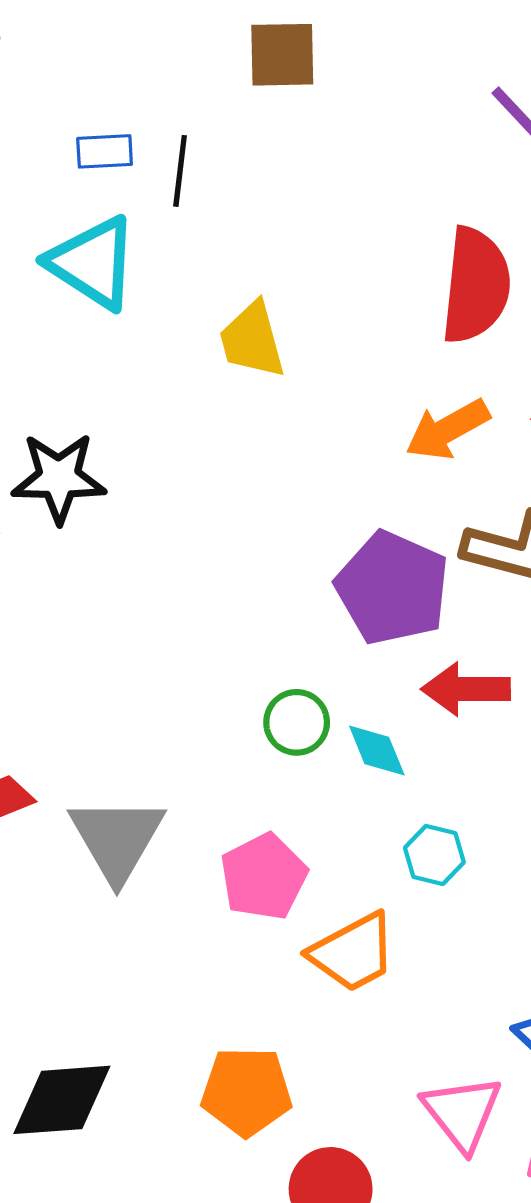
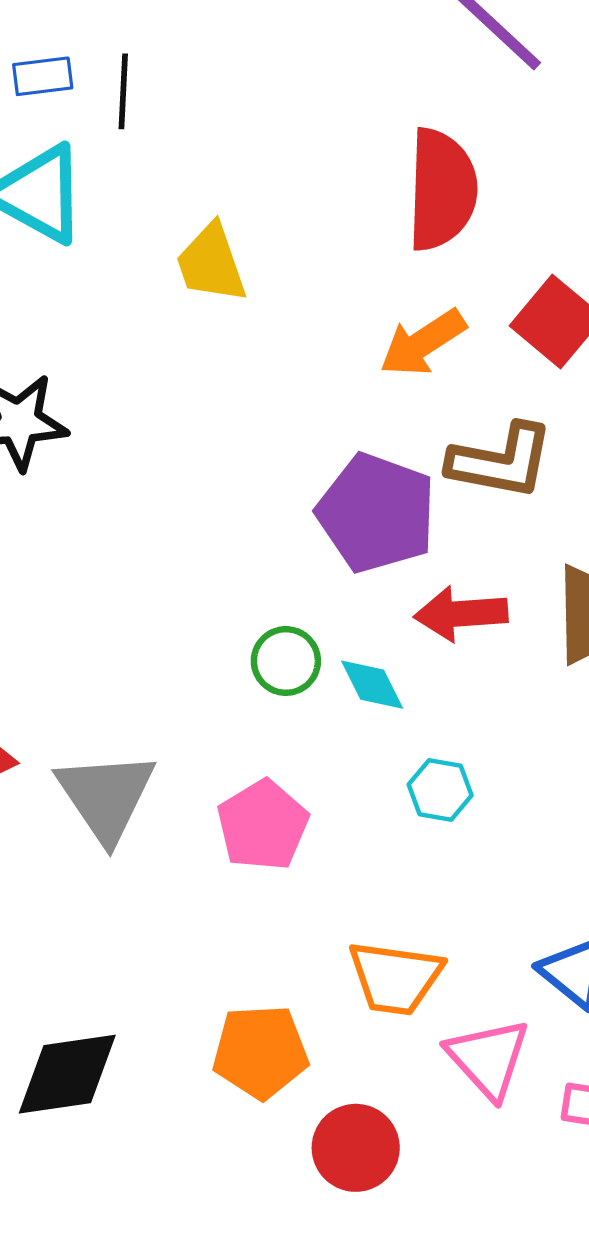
orange trapezoid: (353, 952) -> (395, 978), moved, turned 40

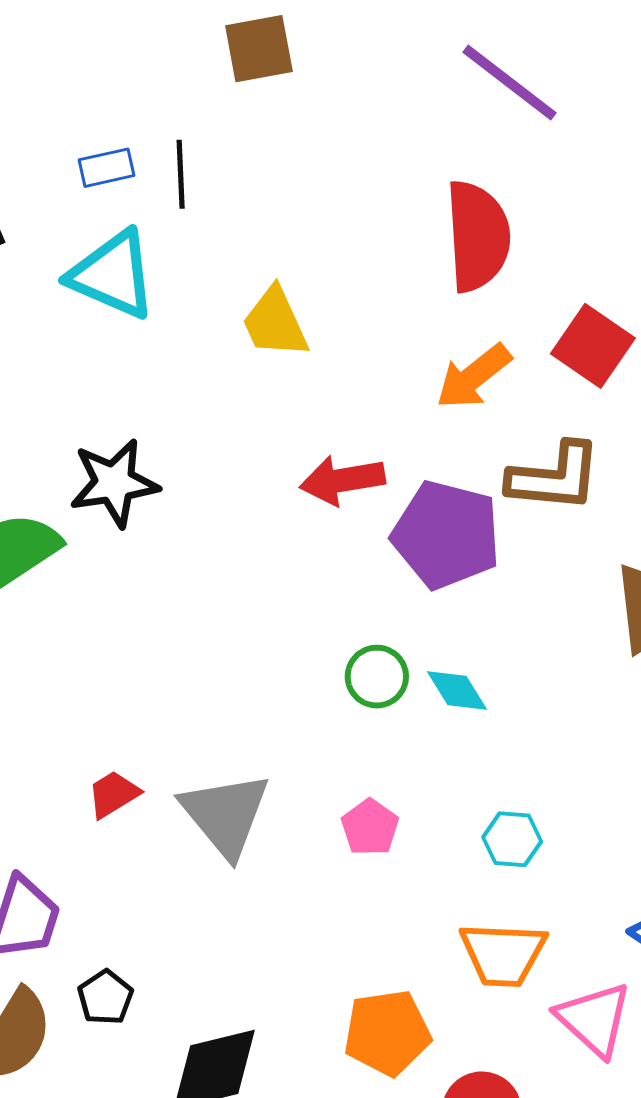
red arrow: (461, 614) -> (342, 480), moved
cyan hexagon: (440, 790) -> (512, 839), moved
pink pentagon: (263, 825) -> (370, 827), size x0.7

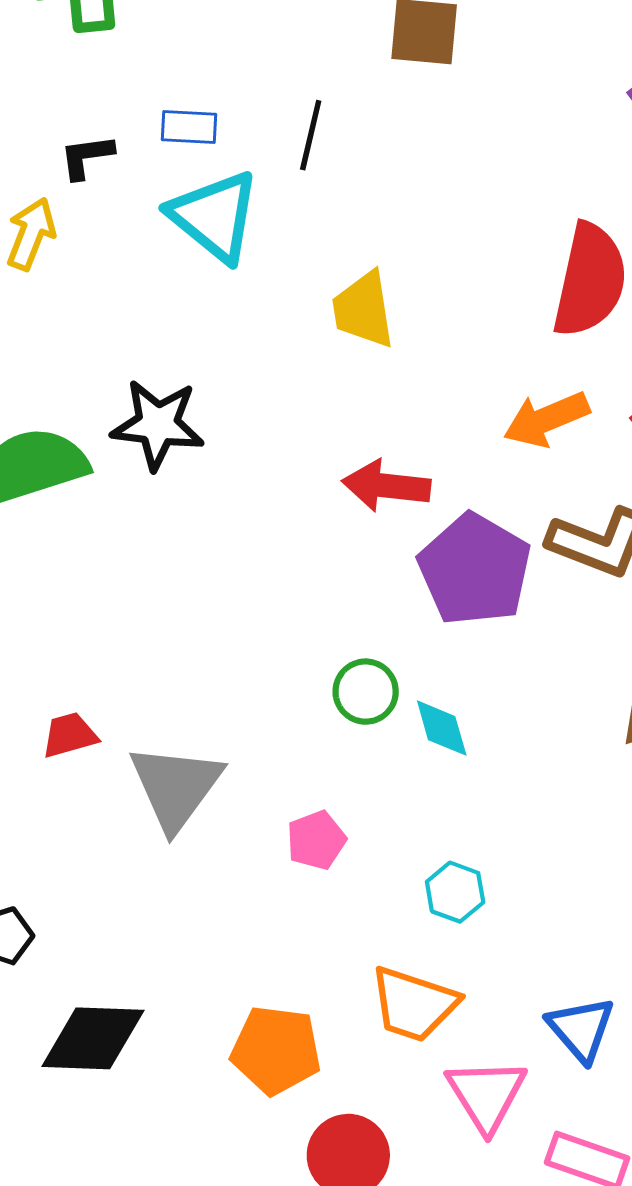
blue rectangle: (106, 168) -> (189, 127), moved

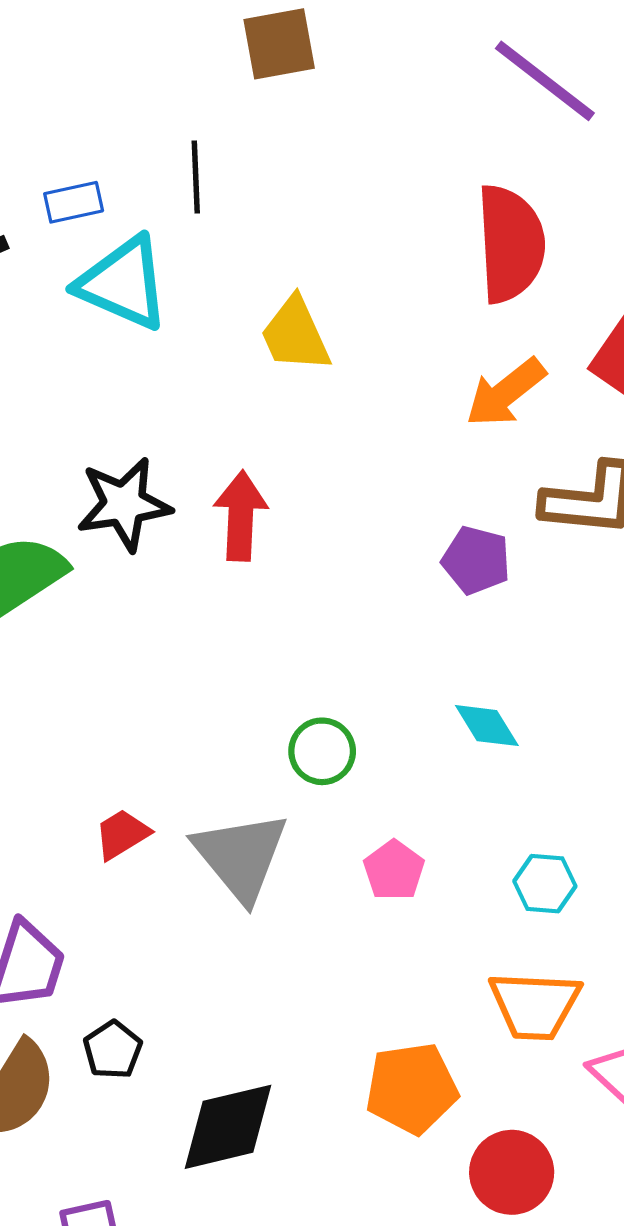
red arrow: (386, 486) -> (241, 516), moved, turned 102
purple pentagon: (475, 569) -> (476, 560), size x0.6
green circle: (366, 692) -> (322, 751), moved

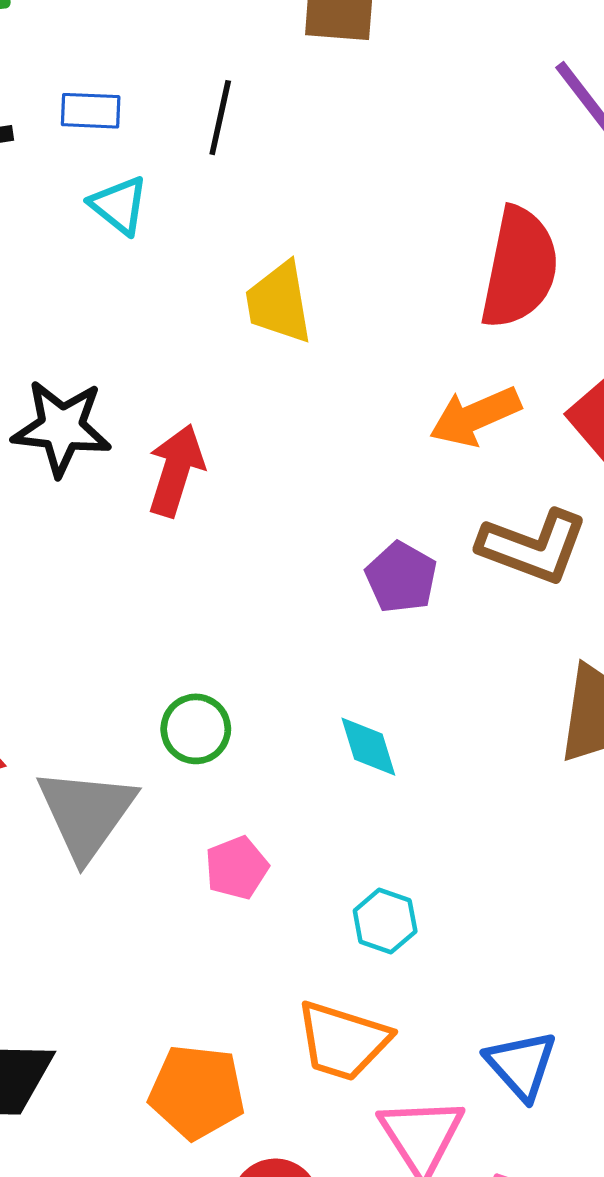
cyan triangle: (123, 283) -> (119, 205), size x0.6

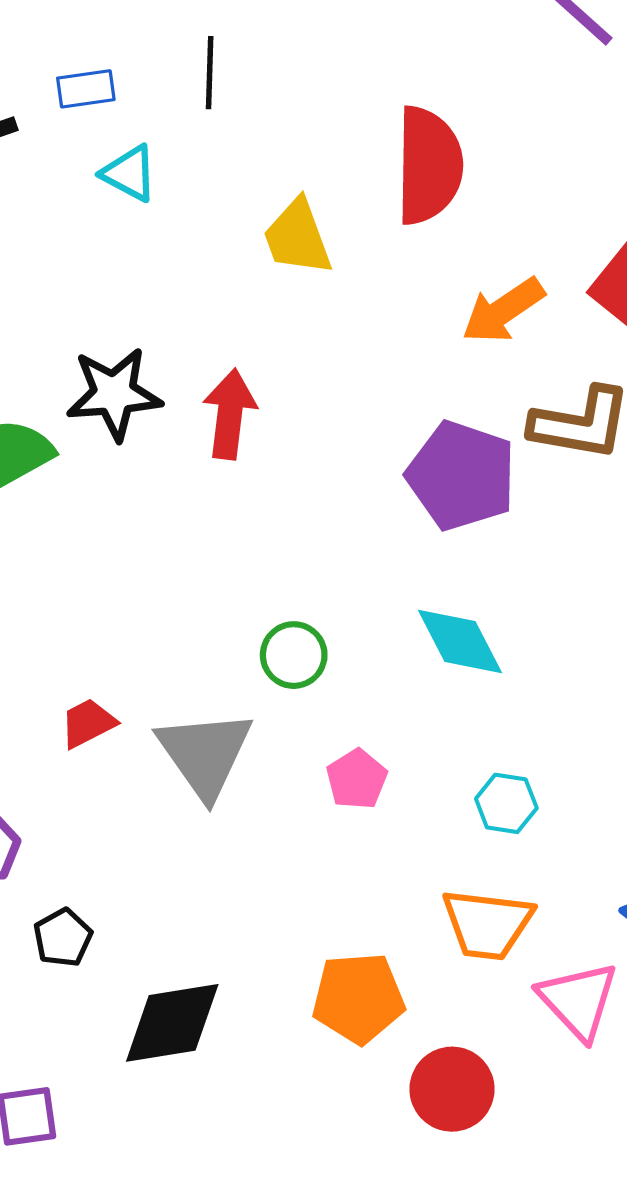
red semicircle: (519, 268) -> (429, 166), moved
purple pentagon: (401, 577) -> (461, 476), size x1.6
cyan diamond: (368, 747) -> (460, 641), size x1.4

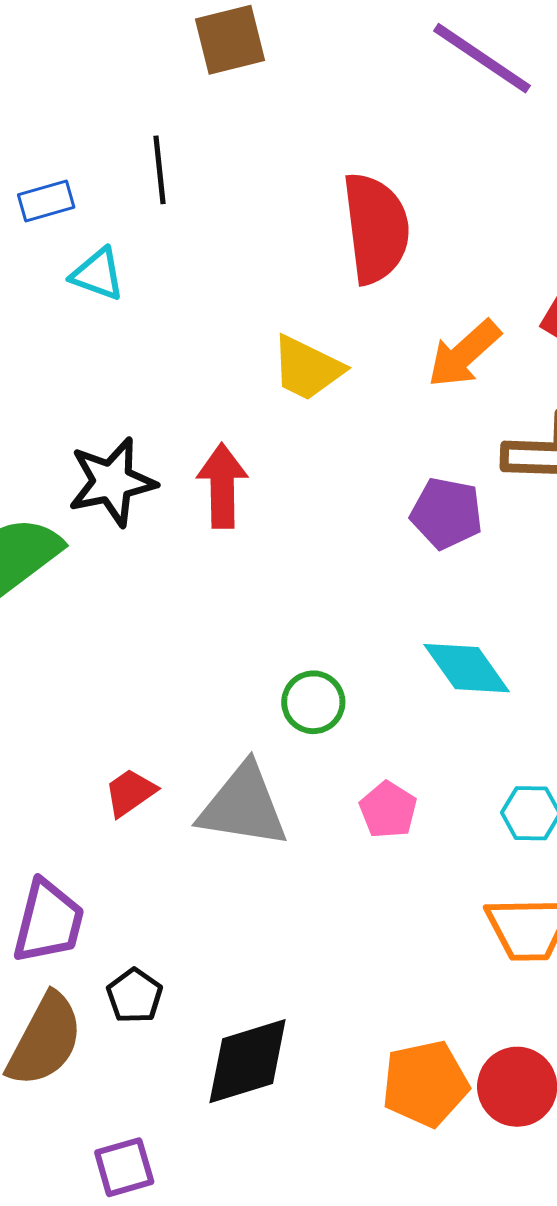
yellow trapezoid: (297, 237) -> (307, 368), moved, turned -36
purple pentagon: (461, 476) -> (446, 513), size x0.7
gray triangle: (205, 754) -> (243, 806), turned -38
orange pentagon: (358, 998) -> (425, 1084), moved

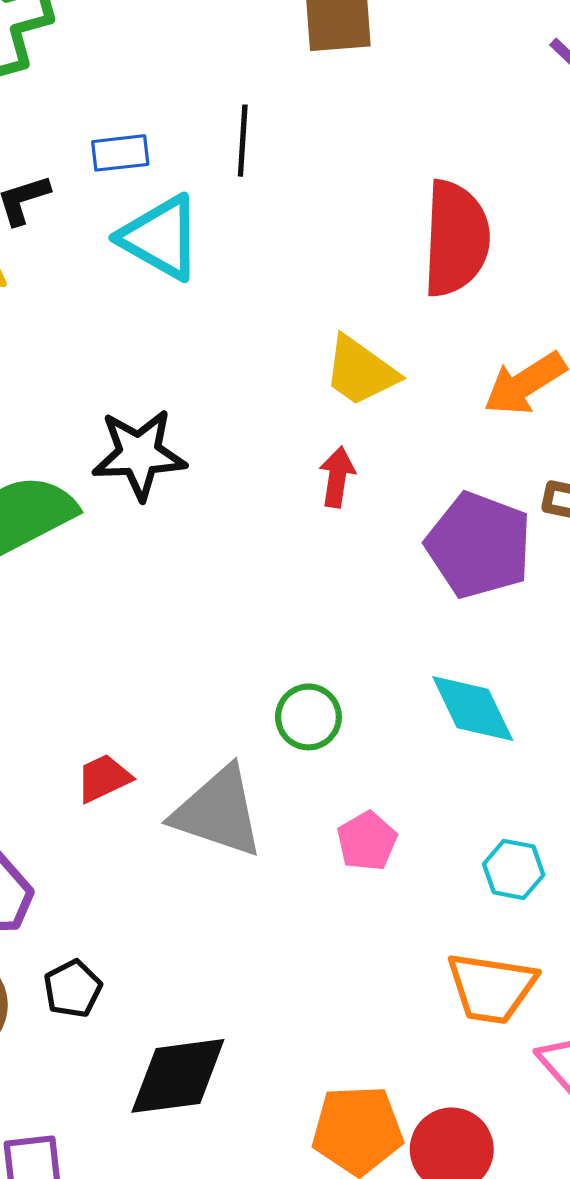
cyan triangle: (98, 274) -> (161, 237), size x1.5
red arrow: (222, 486) -> (337, 477), moved, size x0.7
purple pentagon: (446, 513) -> (479, 545), size x1.4

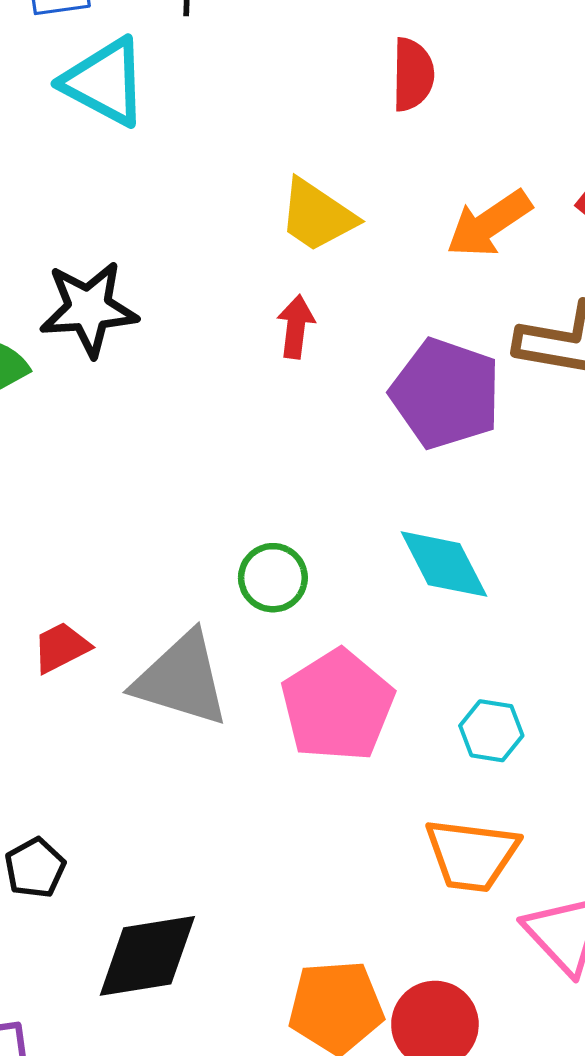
red semicircle: (456, 239) -> (413, 75), size x0.6
pink pentagon: (367, 841) -> (337, 705), size x1.8

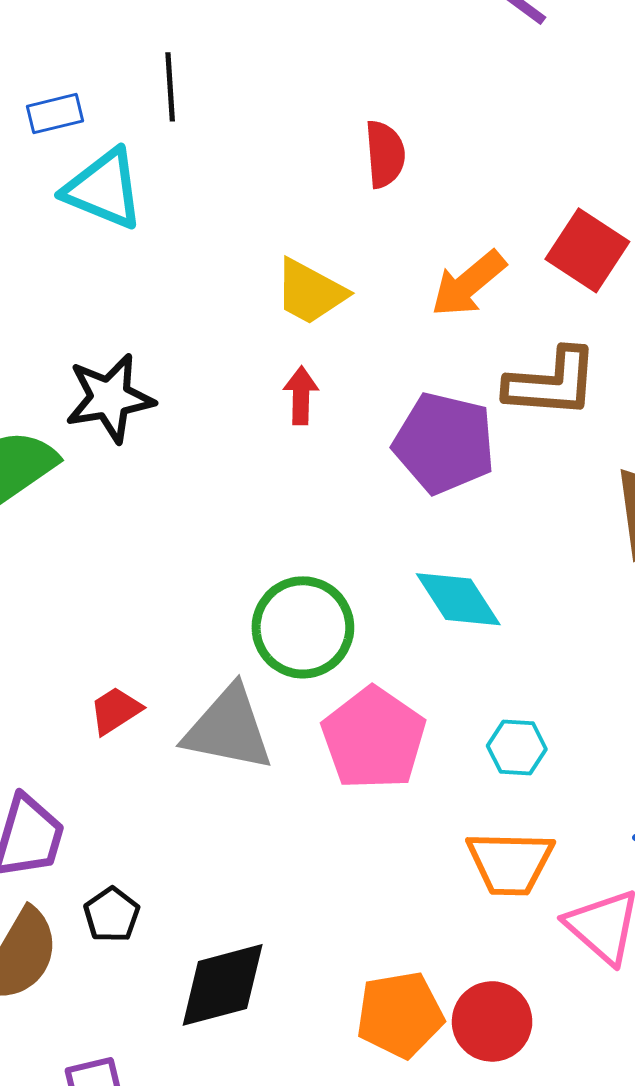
green circle: (273, 578) -> (303, 627), size x1.6

